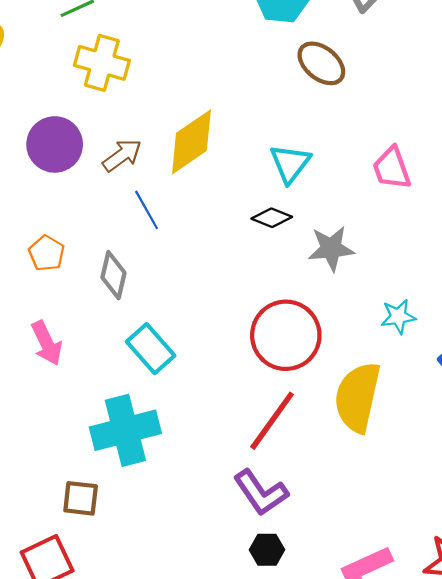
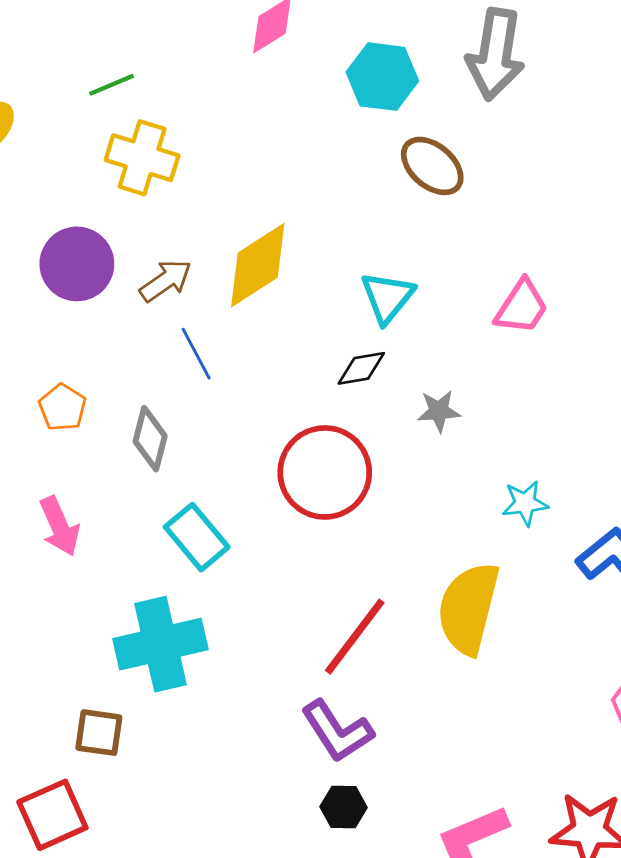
pink trapezoid: (392, 168) -> (522, 307), turned -129
black diamond: (272, 218) -> (361, 368), turned -33
gray star: (331, 248) -> (439, 411), size x0.7
red circle: (286, 335) -> (325, 472), moved

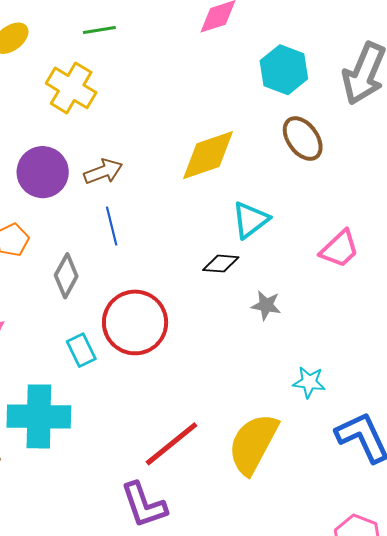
yellow cross: (142, 158) -> (71, 88), moved
purple circle: (77, 264) -> (43, 172), moved
yellow diamond: (258, 265) -> (208, 155), moved
red circle: (325, 472) -> (135, 322), moved
cyan rectangle: (197, 537) -> (81, 350), size x0.7

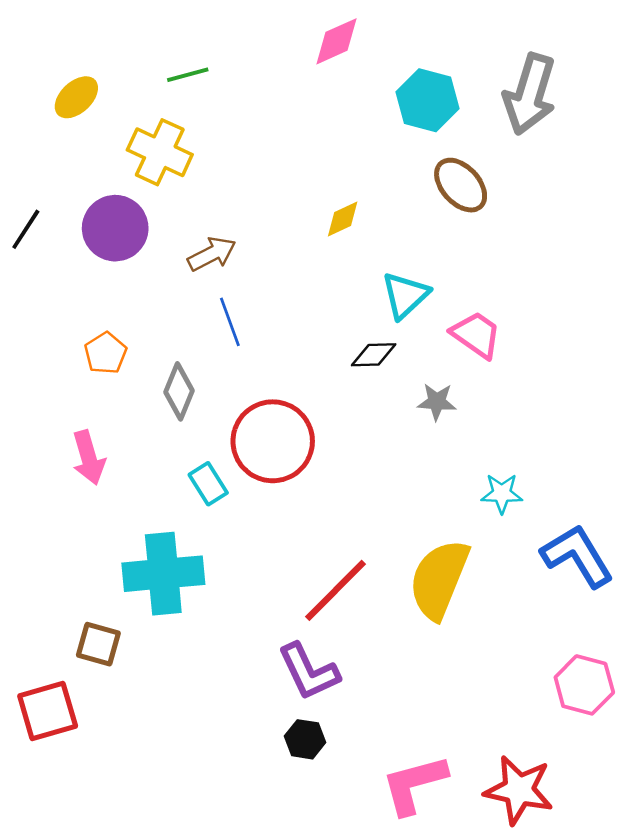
yellow diamond: (208, 155) -> (343, 219), size x0.5
purple circle: (43, 172) -> (115, 228), moved
pink trapezoid: (340, 249) -> (476, 335), moved, turned -96

